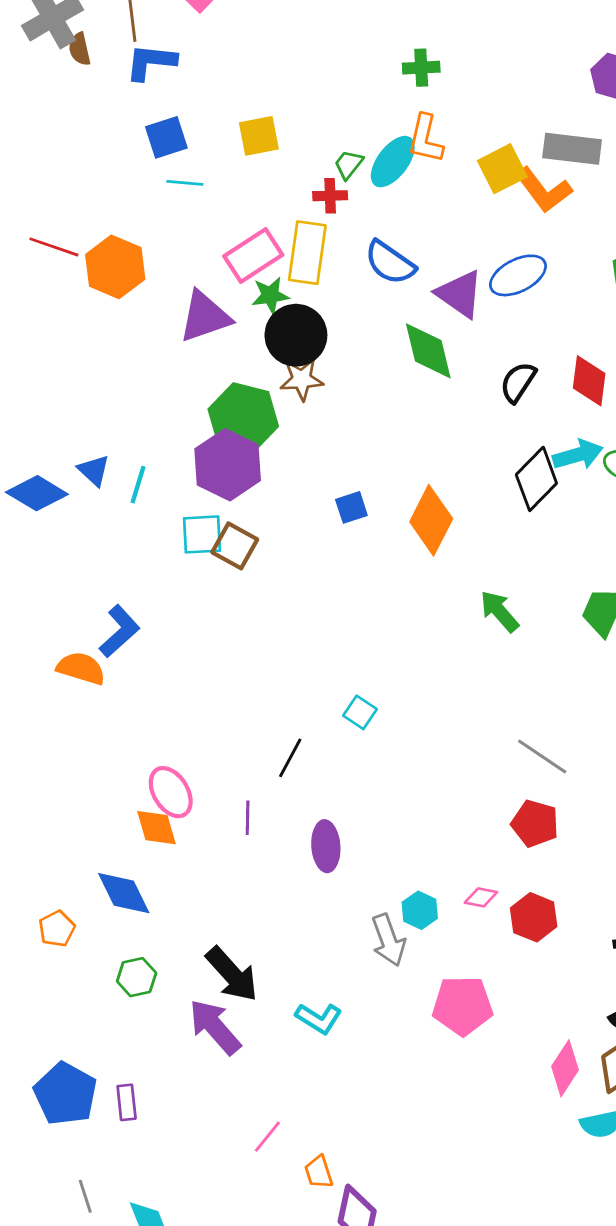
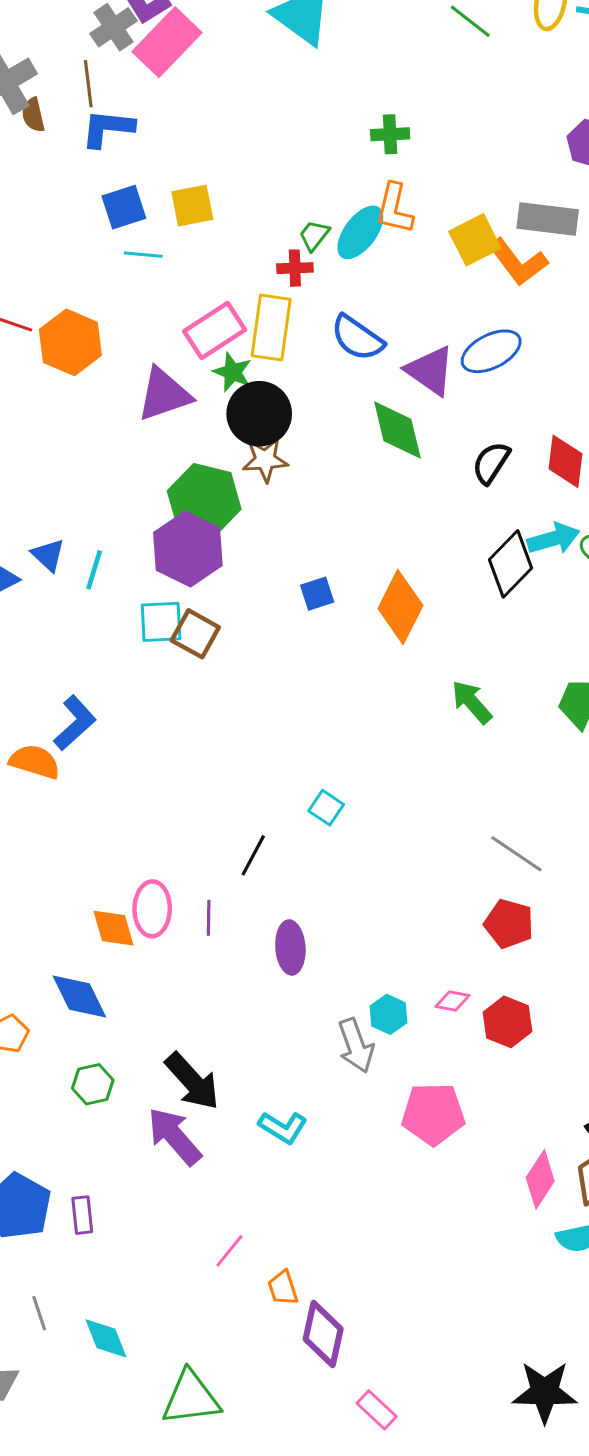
yellow square: (259, 136) -> (192, 206), moved
green star: (270, 295) -> (232, 372), turned 30
pink ellipse: (171, 792) -> (152, 909), moved, turned 33

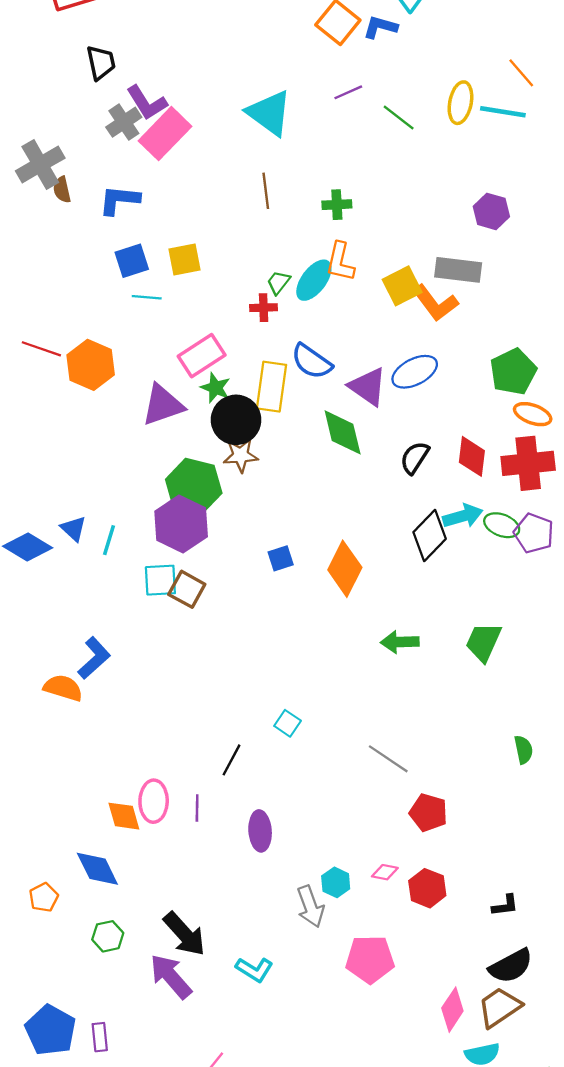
brown line: (88, 84) -> (266, 191), moved
yellow rectangle: (271, 328) -> (272, 387), moved
green arrow: (472, 702) -> (400, 642), turned -51
gray line: (516, 854) -> (388, 759), moved

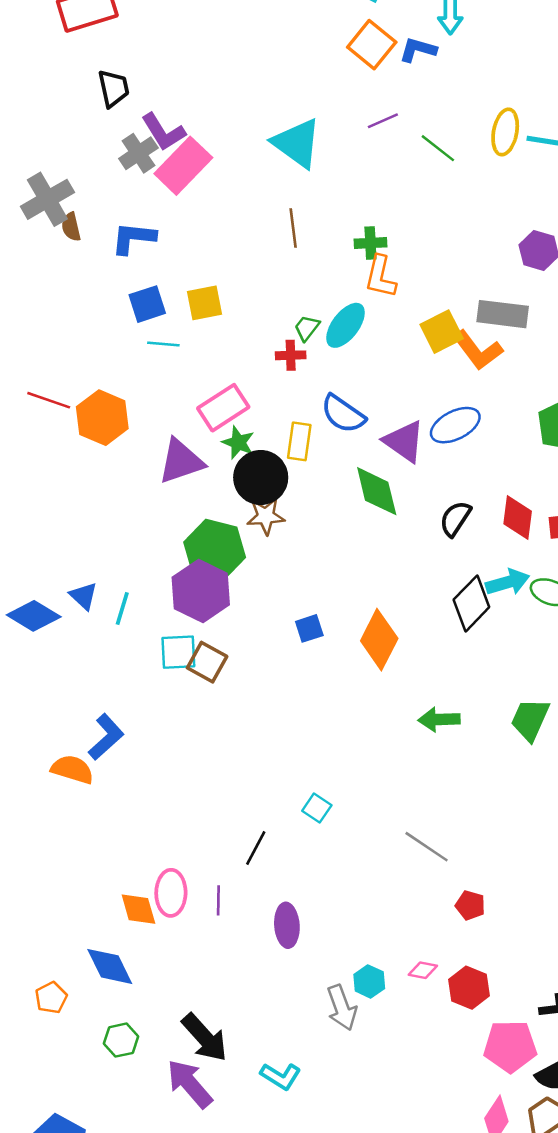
orange L-shape: (340, 262) -> (380, 277), moved
yellow rectangle: (272, 387) -> (299, 441), size x0.7
red pentagon: (428, 813) -> (470, 905), size x0.7
pink pentagon: (370, 959) -> (510, 1046), moved

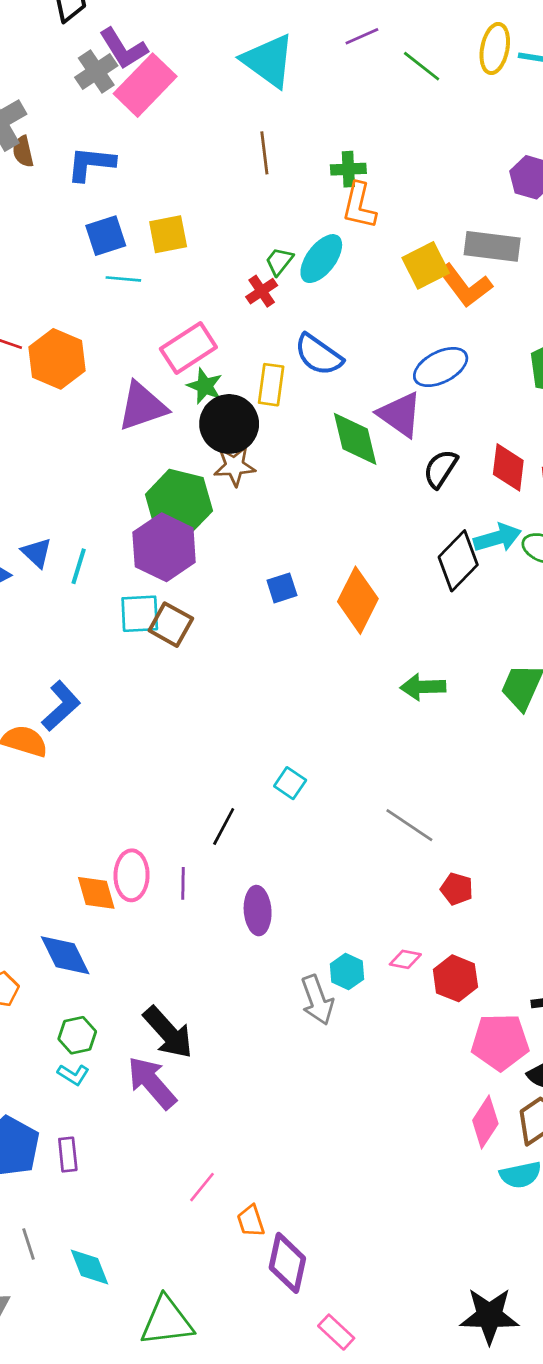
red cross: (291, 355) -> (262, 291), turned -32
purple triangle: (404, 441) -> (400, 414), moved
cyan L-shape: (281, 1076) -> (73, 1075), moved, size x0.7

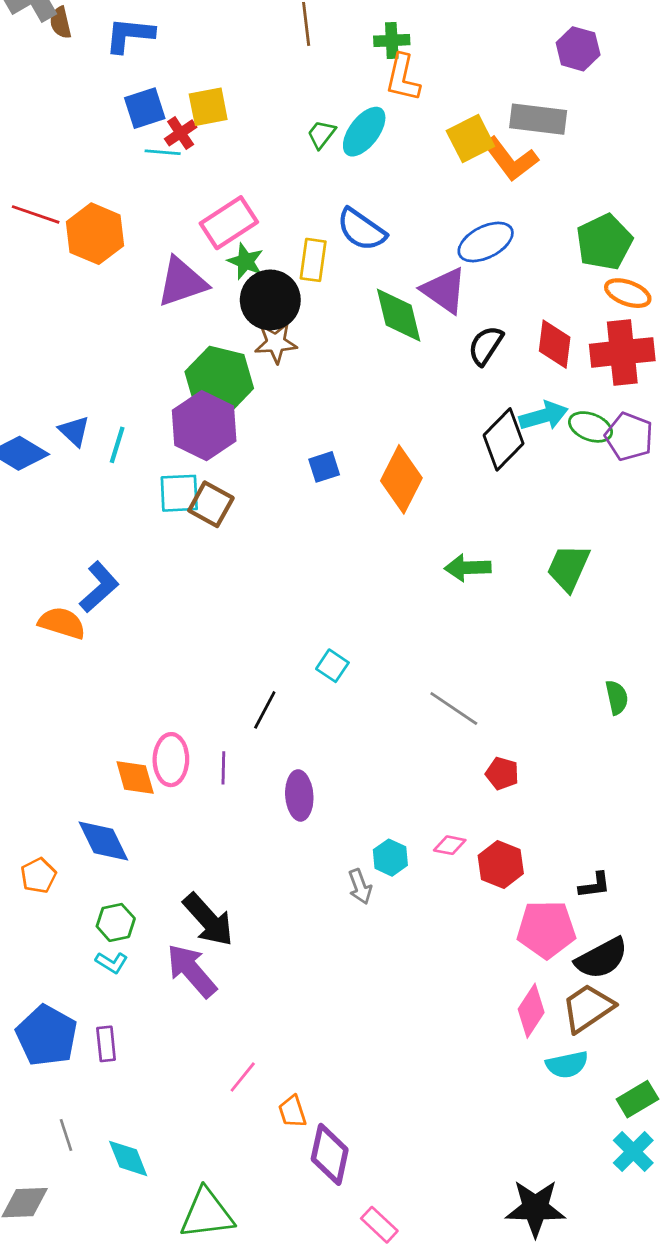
red cross: (262, 291) -> (181, 133), moved
gray arrow: (317, 1000) -> (360, 887), size x0.7

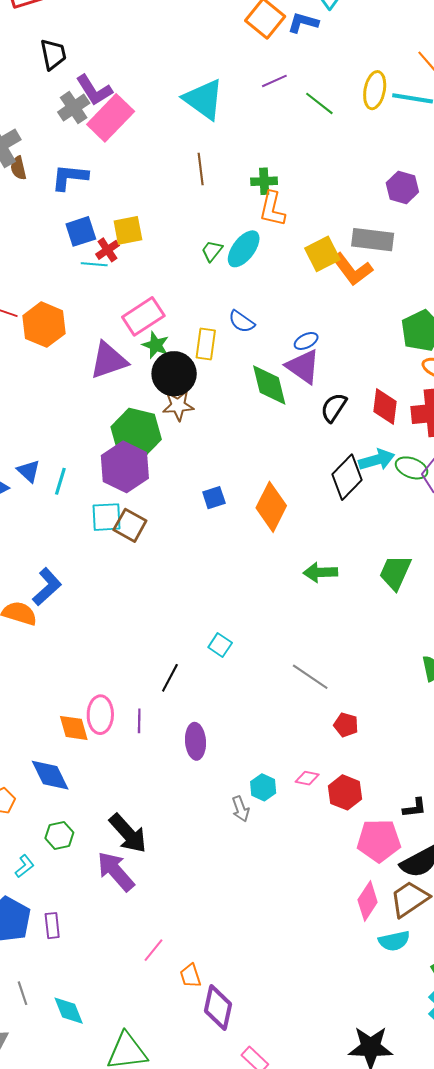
blue semicircle: (361, 230) -> (242, 322), size x0.7
blue ellipse: (486, 242) -> (306, 341), moved, size x0.6
cyan L-shape: (112, 962) -> (25, 866), moved, turned -70

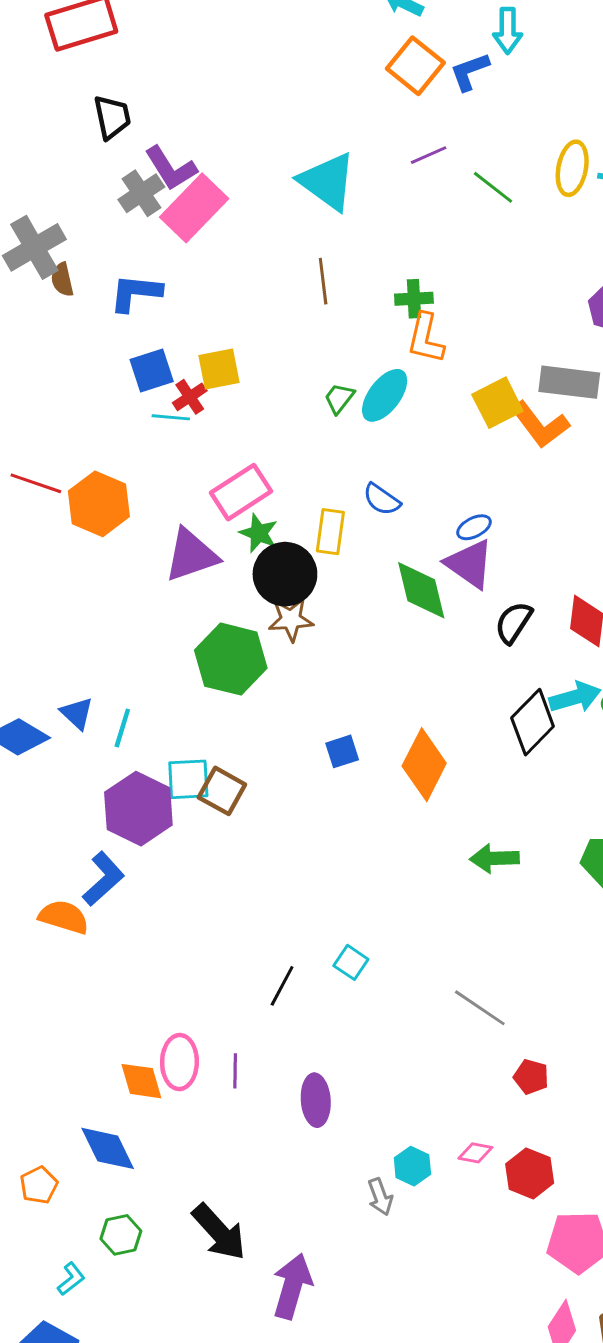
blue L-shape: (303, 23) -> (470, 72), turned -36
purple hexagon: (125, 467) -> (138, 809), moved
black line: (170, 678) -> (282, 986), moved
purple arrow: (116, 871) -> (292, 1286), moved, turned 57

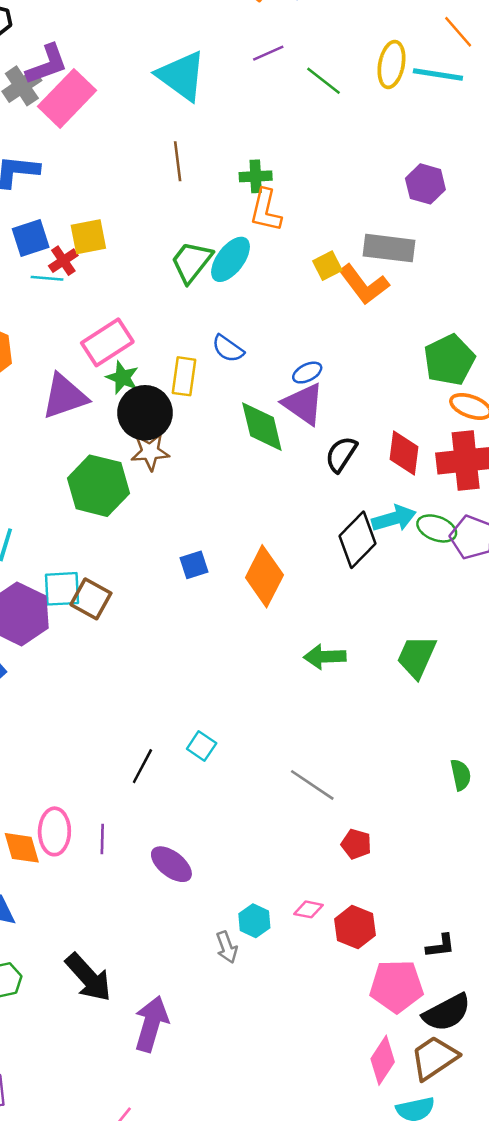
purple L-shape: (171, 168) -> (47, 64), turned -78
green trapezoid: (339, 398) -> (192, 262), size x1.6
yellow square: (497, 403) -> (327, 266), size x0.7
purple ellipse: (316, 1100) -> (171, 864), turned -48

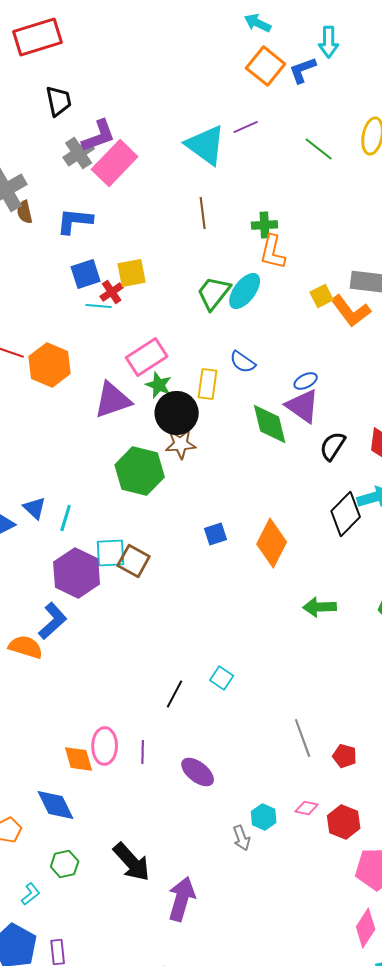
purple line: (268, 53) -> (246, 127), moved
gray line: (312, 785) -> (303, 738), moved, turned 36

